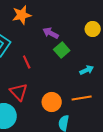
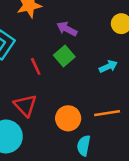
green square: (62, 50) -> (64, 56), moved
cyan arrow: (87, 70) -> (108, 66), moved

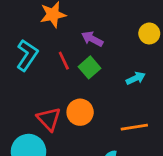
red line: (36, 66) -> (64, 61), moved
orange circle: (68, 118) -> (80, 112), moved

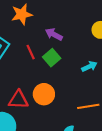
red triangle: (49, 119) -> (18, 100), turned -45

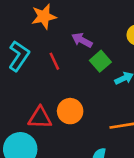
green square: (52, 58) -> (100, 61), moved

